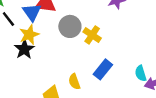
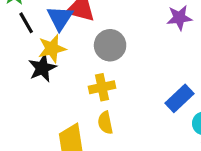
yellow cross: (92, 35) -> (102, 87), moved, turned 36
blue rectangle: (103, 69) -> (180, 98), moved

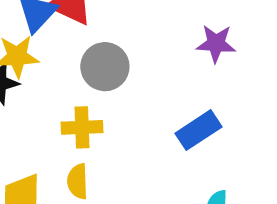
blue rectangle: (180, 98) -> (198, 130), moved

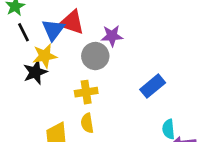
purple star: (216, 44) -> (112, 36), moved

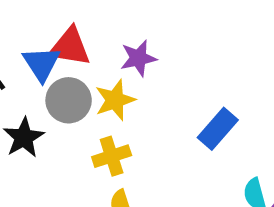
yellow star: (45, 56) -> (115, 100), moved
gray circle: (95, 56) -> (69, 100), moved

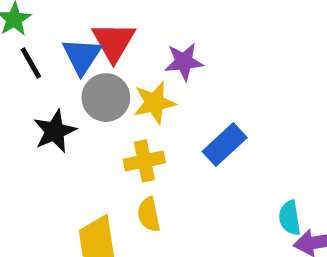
red triangle: (70, 47) -> (114, 42), turned 45
blue rectangle: (218, 129) -> (225, 145), moved

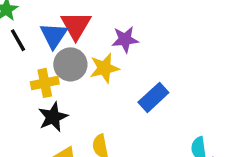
black star: (55, 131) -> (53, 117), moved
yellow cross: (144, 161) -> (45, 83), moved

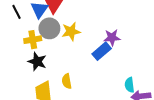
purple star: (125, 39) -> (112, 38), moved
black star: (53, 117) -> (37, 62), turned -30

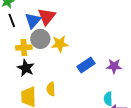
purple star: (112, 38) -> (114, 66), moved

